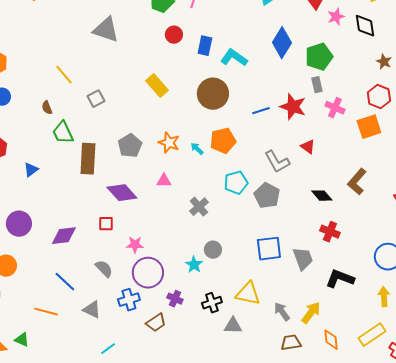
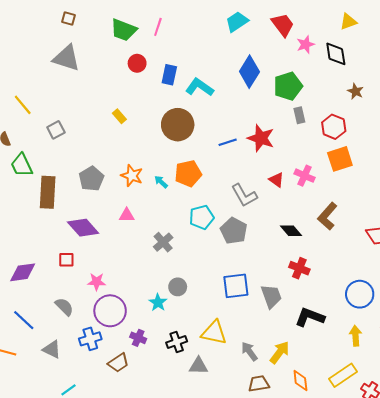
gray rectangle: (317, 85) -> (299, 115), moved
yellow rectangle: (157, 86) -> (119, 116), size x0.6
red hexagon: (379, 97) -> (334, 127), moved
pink cross: (335, 108) -> (305, 176), moved

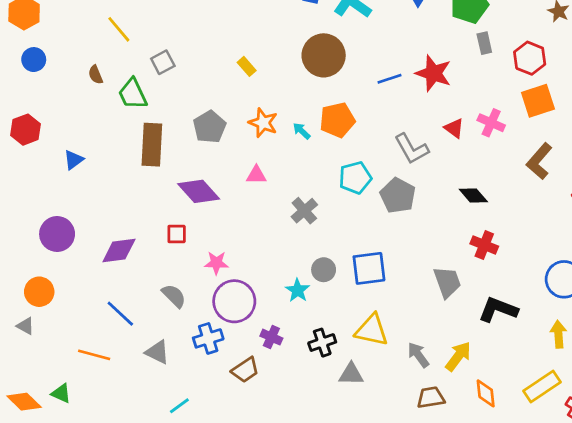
yellow rectangle: (119, 116) -> (247, 66), moved
green trapezoid: (22, 165) -> (133, 94), moved
brown L-shape: (327, 216) -> (539, 161), moved
blue square: (236, 286) -> (369, 268), moved

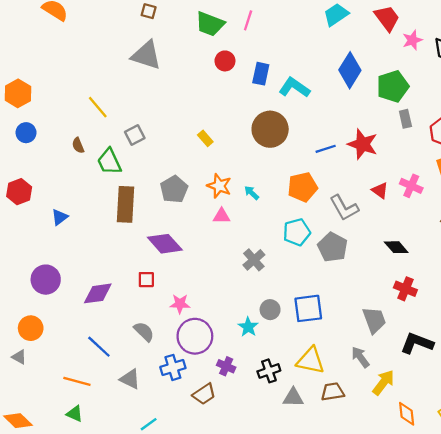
orange pentagon: (337, 120) -> (302, 187), moved
pink triangle: (256, 175) -> (222, 216), moved
gray arrow: (418, 355) -> (360, 357), moved
green triangle: (61, 393) -> (75, 414), moved
brown trapezoid: (431, 397) -> (333, 392), moved

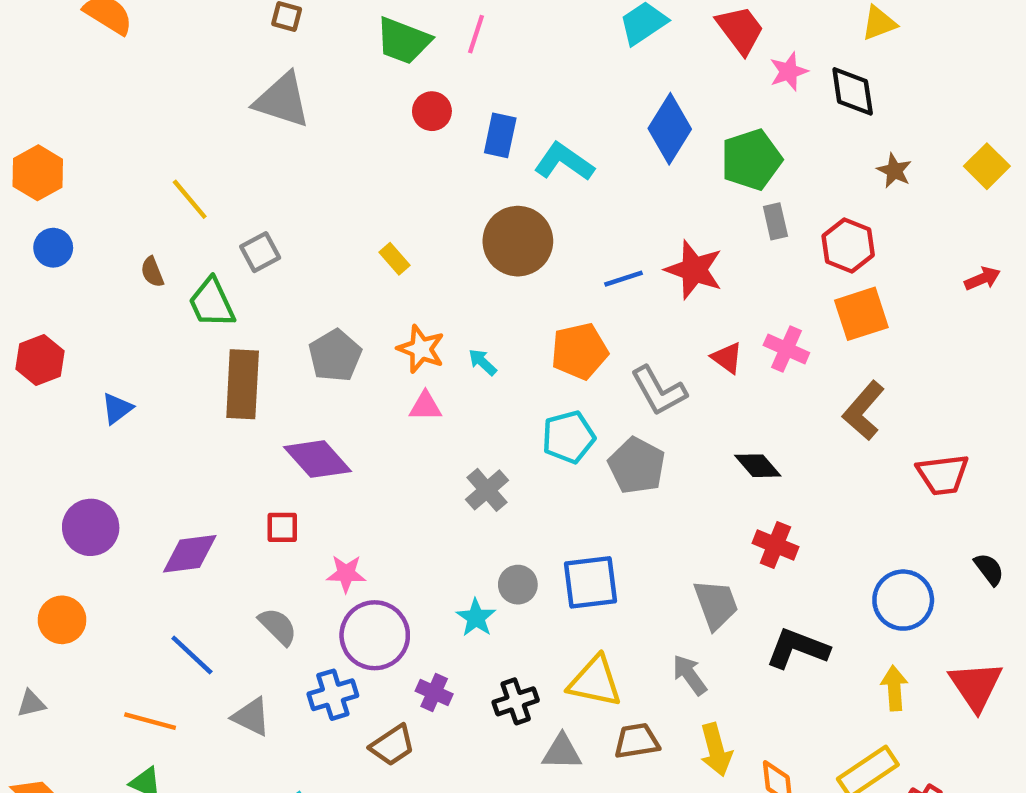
gray triangle: (19, 357) -> (31, 704), moved, turned -42
yellow arrow: (383, 383) -> (716, 750), moved, turned 128

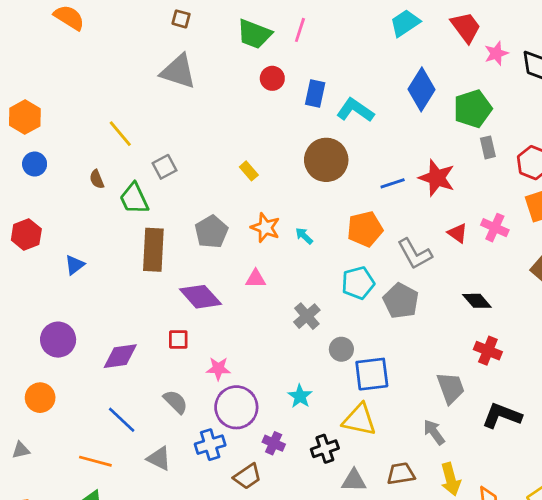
pink triangle: (425, 406) -> (256, 279), moved
gray circle: (518, 585) -> (341, 349), moved
yellow triangle: (595, 682) -> (359, 420), moved

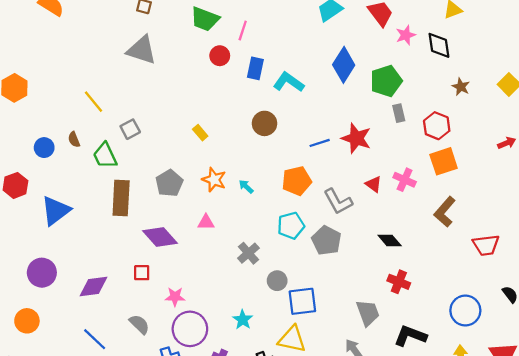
pink line: (300, 30) -> (243, 30), moved
brown circle: (326, 160) -> (265, 123), size x0.7
blue circle: (35, 164) -> (44, 148), moved
blue triangle: (75, 265) -> (56, 211), size x1.8

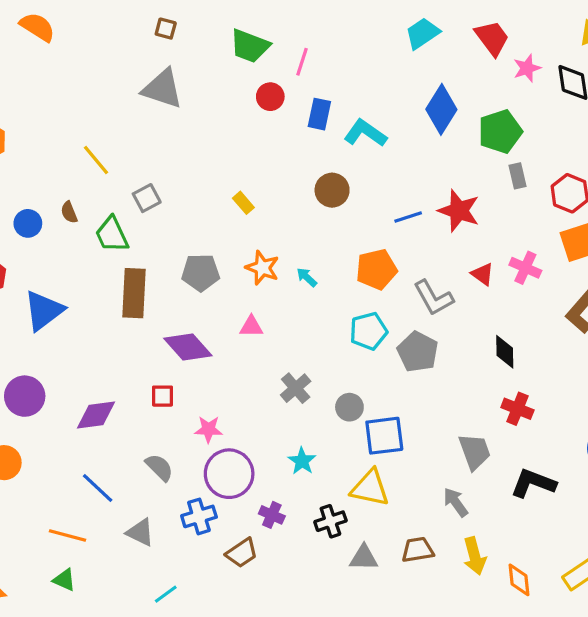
gray pentagon: (169, 183) -> (201, 273), turned 30
black diamond: (390, 241) -> (505, 352), turned 40
gray cross: (248, 253) -> (296, 388), moved

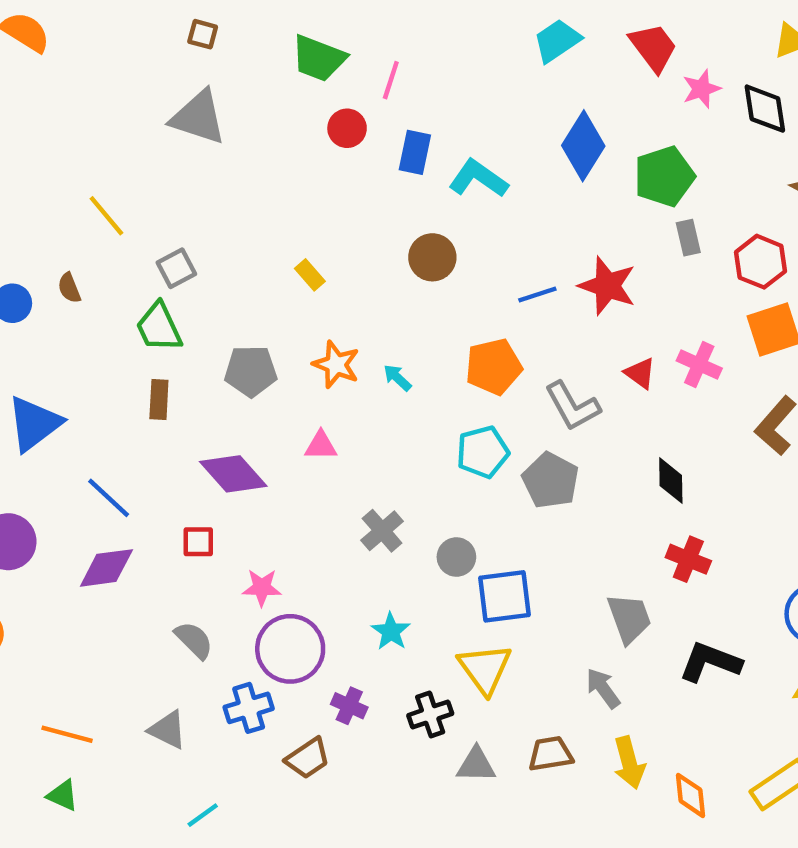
green trapezoid: (112, 234) -> (159, 327), moved
brown rectangle: (134, 293) -> (159, 400), size x0.6
blue line: (98, 488) -> (109, 498), moved
yellow triangle: (370, 488) -> (485, 669), turned 42

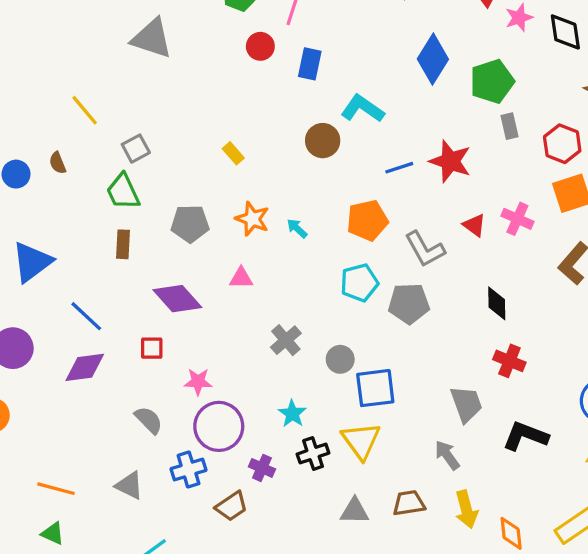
cyan L-shape: (478, 179) -> (363, 109), moved
gray pentagon: (550, 480) -> (409, 303), turned -30
black cross: (430, 714) -> (313, 454), moved

